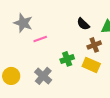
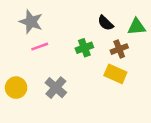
pink line: (40, 39) -> (40, 47), moved
green cross: (67, 59) -> (84, 48), moved

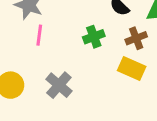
pink line: (40, 47) -> (39, 35), turned -63

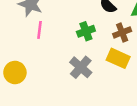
gray cross: (59, 85) -> (81, 67), moved

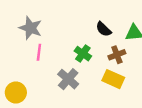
green cross: (86, 31) -> (83, 54), turned -35
gray cross: (81, 67) -> (68, 79), moved

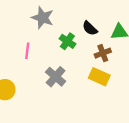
gray star: (30, 28) -> (43, 18), moved
green cross: (83, 54) -> (67, 41), moved

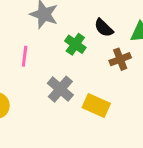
yellow rectangle: (99, 77) -> (96, 106), moved

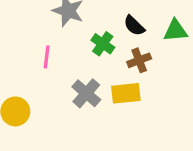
brown cross: (120, 59) -> (139, 60), moved
yellow rectangle: (96, 106) -> (126, 93), moved, turned -30

